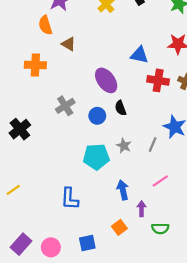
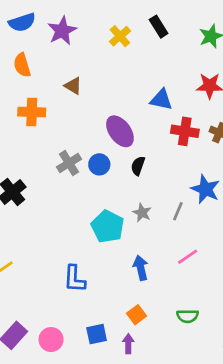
orange semicircle: (45, 25) -> (22, 65), moved
black semicircle: (120, 108) -> (138, 166), turned 40
blue circle: (97, 116) -> (99, 164), moved
cyan pentagon: (96, 157) -> (108, 226), turned 30
purple arrow: (142, 209) -> (128, 344), moved

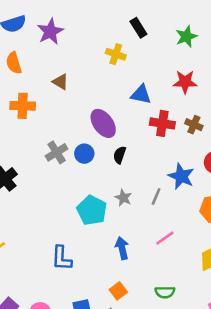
yellow cross: (120, 36) -> (116, 54), moved, turned -30

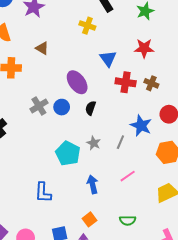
blue triangle: (141, 94) -> (108, 59), turned 42

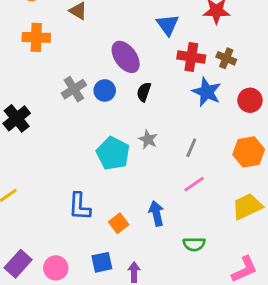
blue star: (141, 126) -> (207, 92), moved
gray line: (120, 142) -> (191, 148), moved
blue arrow: (93, 184) -> (156, 213), moved
orange square: (89, 219) -> (119, 223), moved

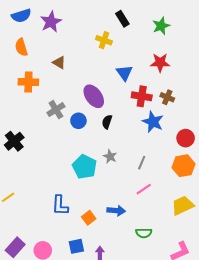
gray cross: (74, 89) -> (56, 110), moved
red circle: (250, 100) -> (186, 138), moved
blue arrow: (156, 213) -> (116, 211), turned 108

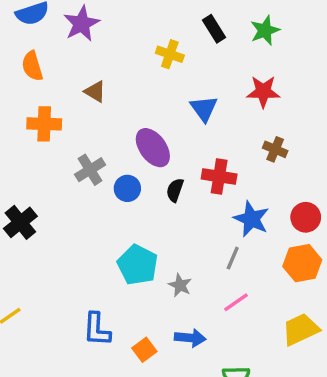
black rectangle: (122, 19) -> (214, 29), moved
red cross: (142, 96) -> (219, 177), moved
blue star: (153, 122) -> (251, 219), moved
gray star: (110, 156) -> (180, 285), moved

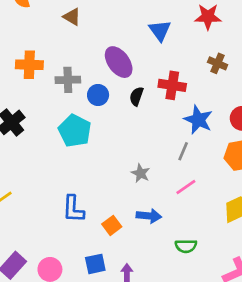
orange cross: (44, 124) -> (29, 65), moved
gray cross: (90, 170) -> (68, 80), turned 30
cyan pentagon: (138, 265) -> (75, 131), moved

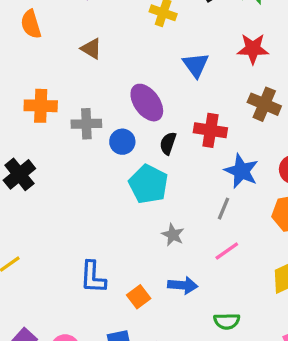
brown cross: (218, 63) -> (264, 104), size x1.4
cyan pentagon: (75, 131) -> (148, 184), moved

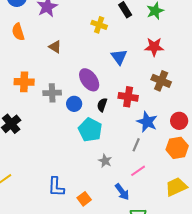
blue arrow: (183, 285) -> (122, 192), moved, turned 48

